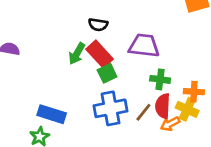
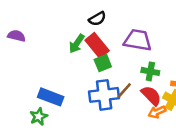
black semicircle: (98, 25) -> (97, 19), turned -42
red semicircle: (163, 106) -> (151, 96), turned 130
brown line: (143, 112) -> (124, 90), moved

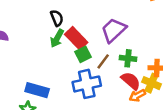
black semicircle: (97, 19) -> (57, 18), moved, turned -77
purple trapezoid: (138, 40) -> (114, 30), turned -48
brown line: (124, 90) -> (103, 61), moved

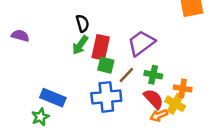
red rectangle: (76, 38) -> (101, 47), turned 50
green square: (83, 54) -> (106, 65), turned 35

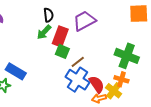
purple trapezoid: (141, 43) -> (84, 21), moved
green cross: (153, 75) -> (127, 56), moved, size x1.6
blue cross: (106, 97) -> (77, 80), moved, turned 30

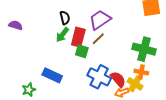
brown line: (78, 62) -> (98, 39), moved
blue rectangle: (16, 71) -> (52, 75), moved

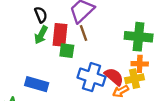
brown line: (98, 39) -> (84, 33), turned -56
yellow cross: (135, 84) -> (134, 79), turned -35

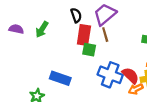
black semicircle: (41, 15) -> (76, 15), moved
green arrow: (41, 35) -> (42, 29), moved

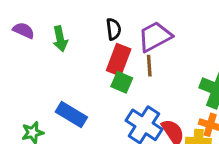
green arrow: (42, 29) -> (60, 39), turned -56

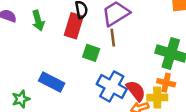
red rectangle: (119, 60) -> (74, 26), moved

